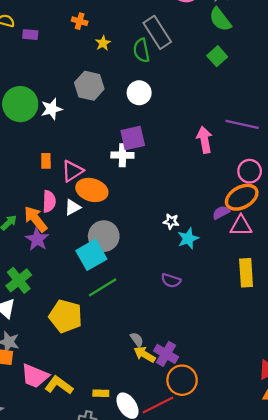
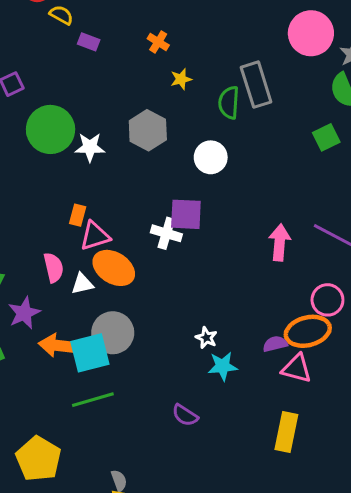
orange rectangle: (46, 161) -> (78, 215), moved
pink semicircle: (49, 201) -> (53, 268), turned -30
orange arrow: (36, 219) -> (58, 346), moved, turned -60
yellow pentagon: (66, 316) -> (38, 459), moved

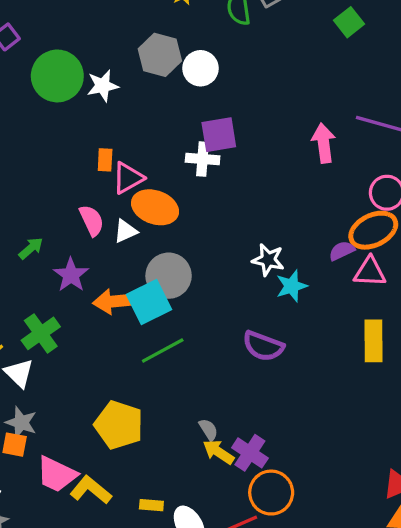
white circle: (211, 157) -> (200, 68), moved
white star: (206, 338) -> (268, 260), size x1.4
purple semicircle: (185, 415) -> (263, 346), size x1.4

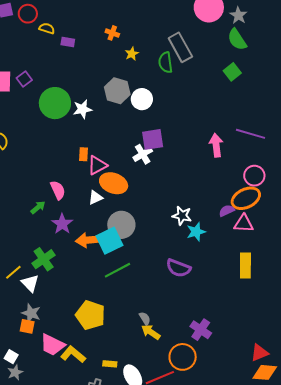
white cross: (203, 159) -> (143, 154), turned -36
pink semicircle: (92, 220) -> (58, 190), moved
purple cross: (250, 453) -> (201, 330), moved

